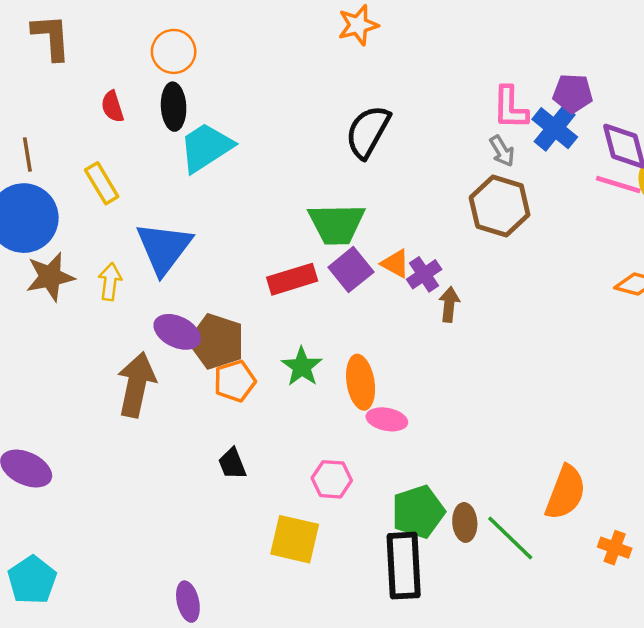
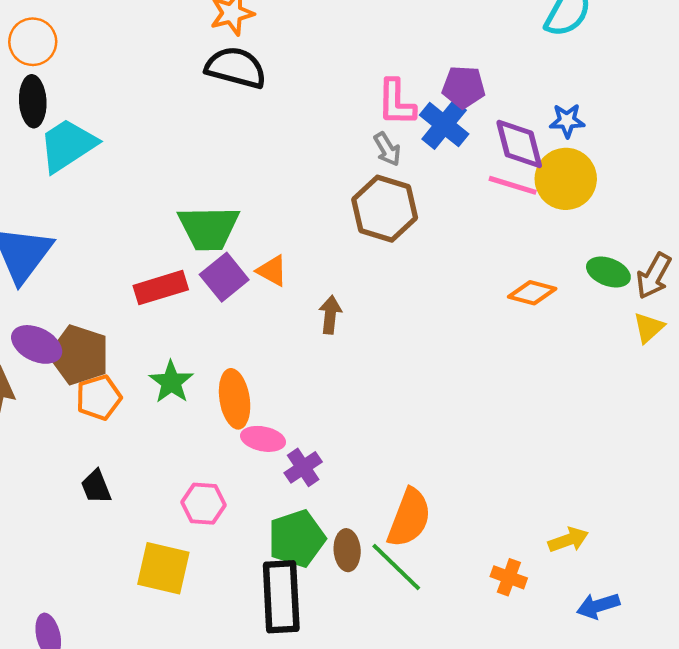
black semicircle: (368, 132) -> (236, 68), moved, turned 76
purple cross: (424, 274) -> (303, 467), moved
orange semicircle: (565, 492) -> (409, 518), moved

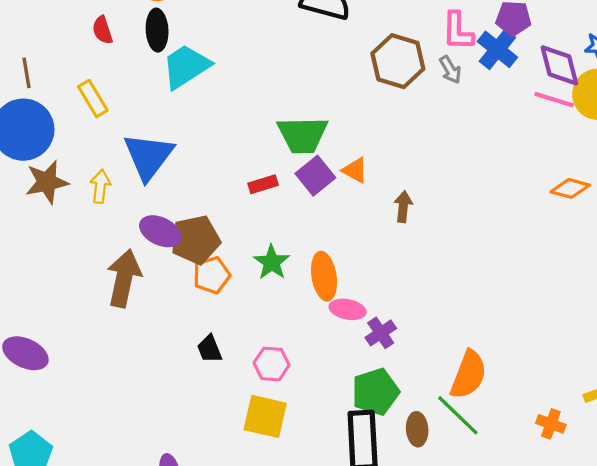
brown hexagon: (385, 209) -> (398, 61), moved
red rectangle: (161, 288) -> (263, 184), size x0.7
brown pentagon: (79, 355) -> (196, 240), turned -30
pink hexagon: (204, 504) -> (272, 364), moved
brown ellipse: (347, 550) -> (417, 429), moved

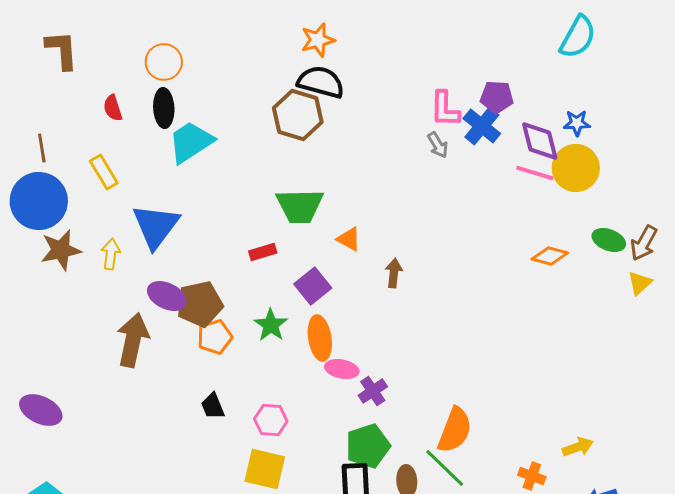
brown hexagon: (398, 61) -> (298, 115), moved
purple square: (315, 176) -> (313, 286), moved

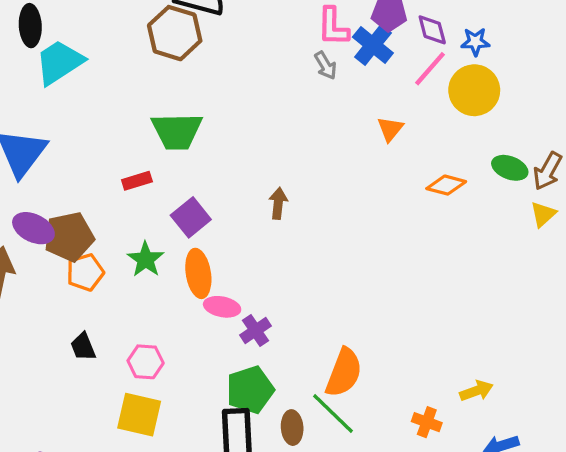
purple diamond: (540, 141) -> (432, 30), moved, size x0.7
pink line: (535, 173) -> (430, 69), moved, turned -66
orange triangle: (349, 239) -> (390, 129), moved, turned 40

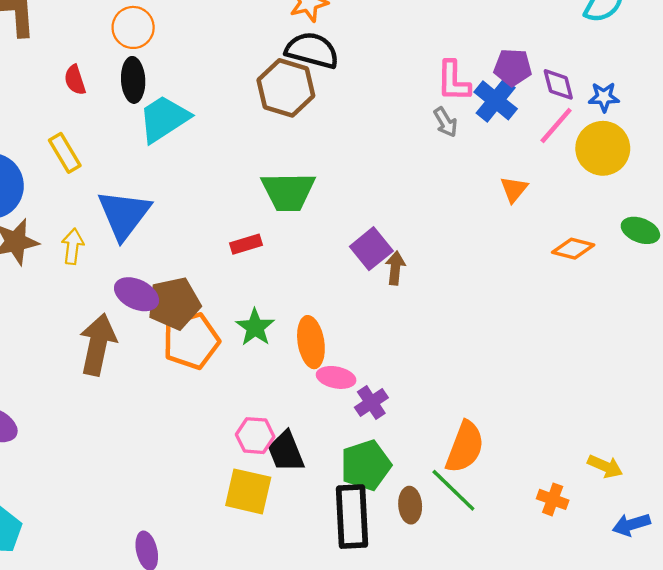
purple square: (191, 217) -> (371, 249), moved
orange pentagon: (85, 272) -> (191, 341), size x1.4
black trapezoid: (83, 347) -> (286, 452), moved, size x1.4
yellow arrow: (476, 391) -> (605, 466), turned 44

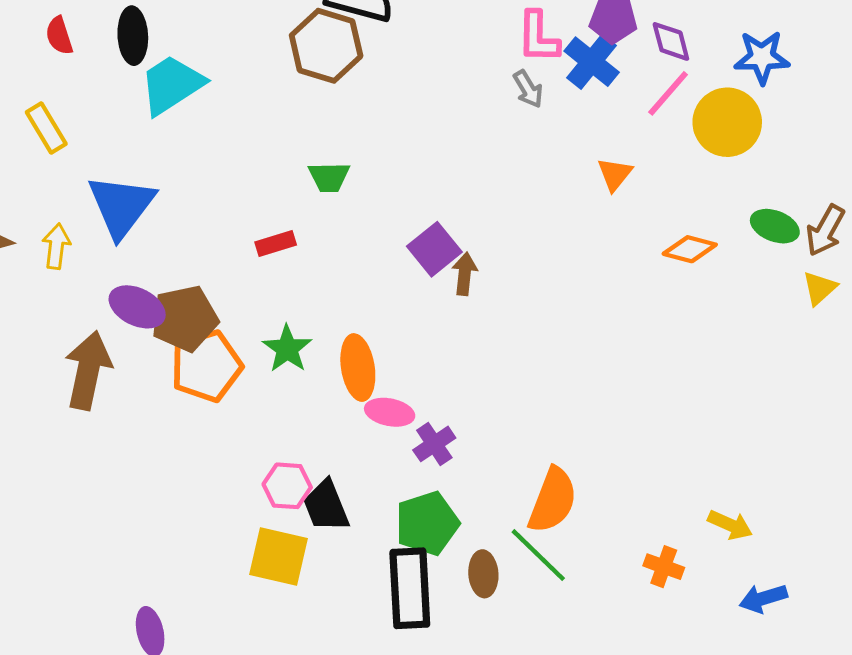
blue star: (604, 97) -> (762, 57), moved, size x1.4
green trapezoid: (288, 192) -> (329, 177), size x0.6

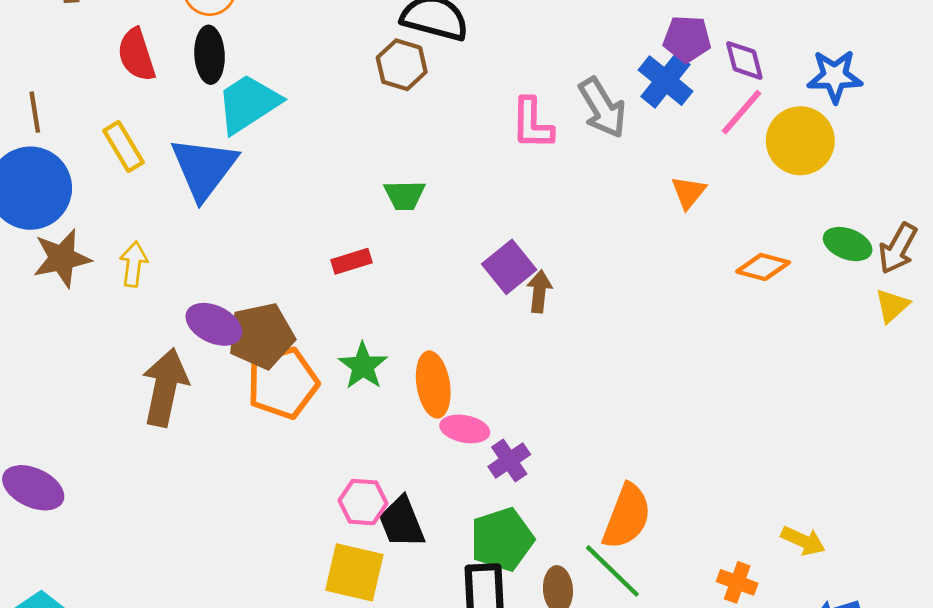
red semicircle: (59, 36) -> (136, 55), size x1.4
pink L-shape: (538, 37) -> (532, 124), moved
brown hexagon: (326, 46) -> (402, 65), size x0.7
gray arrow: (528, 89) -> (602, 108), size x1.6
blue triangle: (121, 206) -> (204, 168), moved

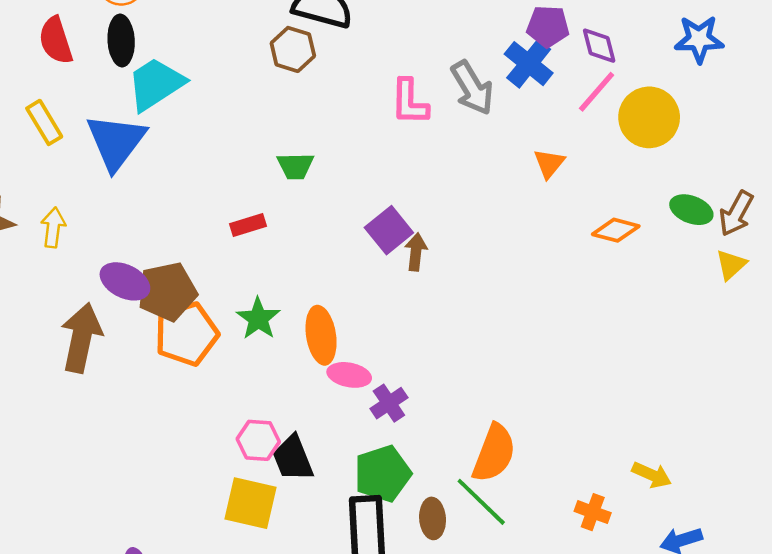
blue star: (835, 76) -> (699, 39), moved

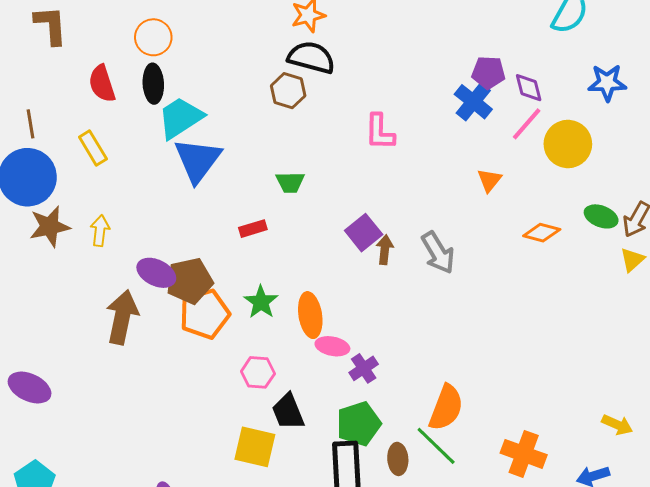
gray arrow: (472, 88) -> (438, 253), moved
blue triangle: (116, 142) -> (198, 160), moved
pink hexagon: (258, 440) -> (258, 372), moved
yellow arrow: (652, 475) -> (617, 425), moved
orange cross: (593, 512) -> (524, 454), size x1.6

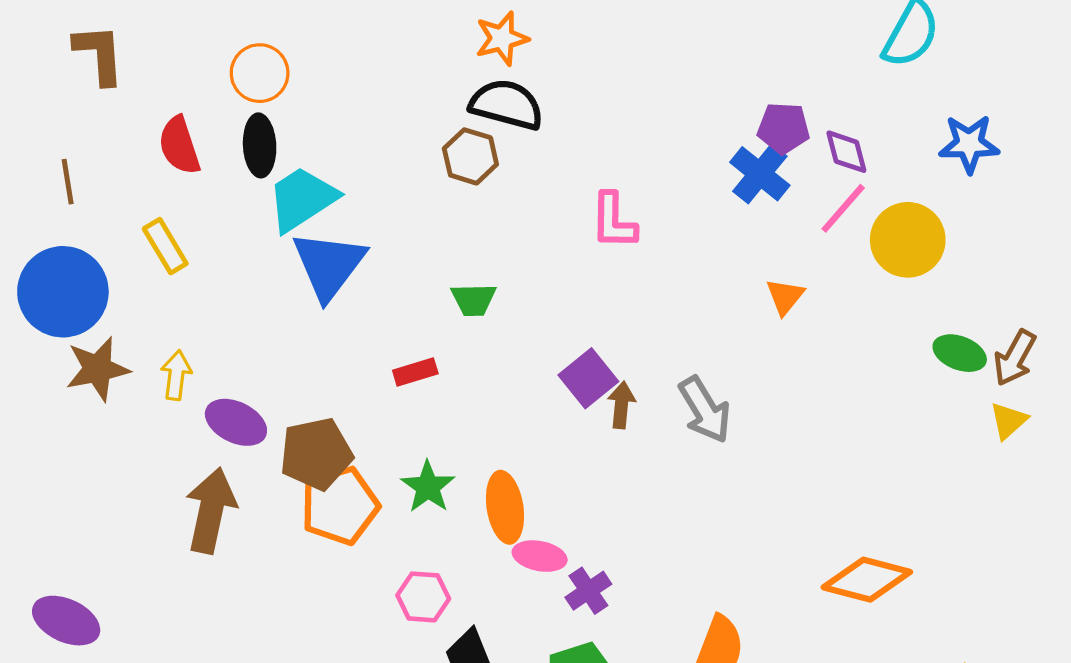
brown line: (31, 124) -> (68, 182), moved
orange diamond: (542, 233) -> (867, 580), moved, size x1.5
purple ellipse: (156, 273) -> (236, 422), moved

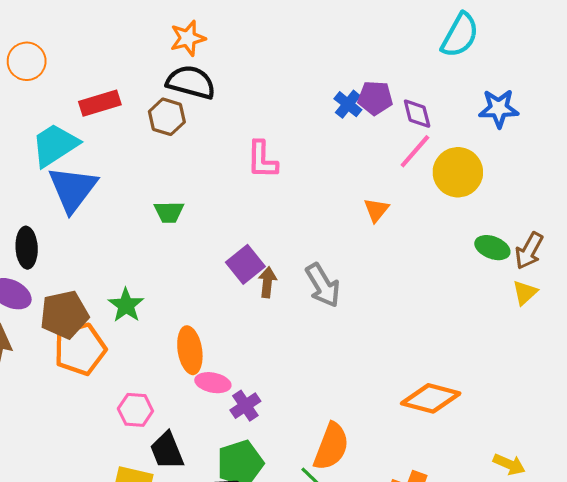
black ellipse: (260, 145) -> (27, 248), moved
blue cross: (760, 174) -> (348, 104), moved, size x0.7
red rectangle: (415, 372) -> (100, 103), moved, size x1.4
green star: (428, 487) -> (126, 305), moved

